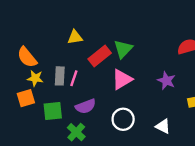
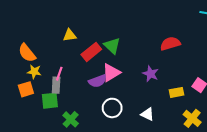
green triangle: (123, 49) -> (112, 46), turned -30
gray rectangle: (60, 76) -> (56, 85), moved
pink line: (74, 78) -> (59, 74), moved
purple semicircle: (86, 106) -> (98, 81), moved

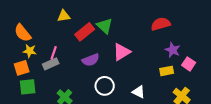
pink triangle: (111, 73) -> (122, 52), moved
purple star: (151, 74) -> (173, 50), moved
gray rectangle: (56, 85) -> (51, 64), turned 63
green square: (50, 101) -> (28, 87), moved

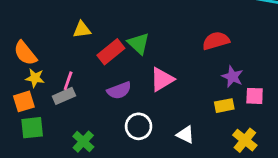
pink square: (189, 64) -> (255, 96), turned -32

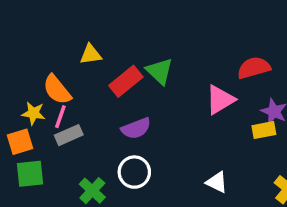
orange semicircle: (25, 53) -> (57, 90), moved
pink triangle: (162, 79) -> (220, 100), moved
pink line: (68, 81) -> (60, 117), moved
yellow rectangle: (224, 106) -> (264, 130), moved
white circle: (139, 126) -> (134, 172), moved

